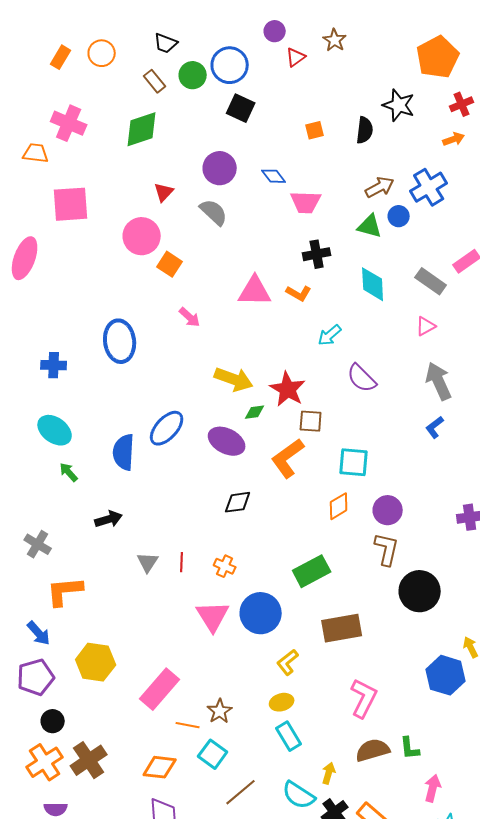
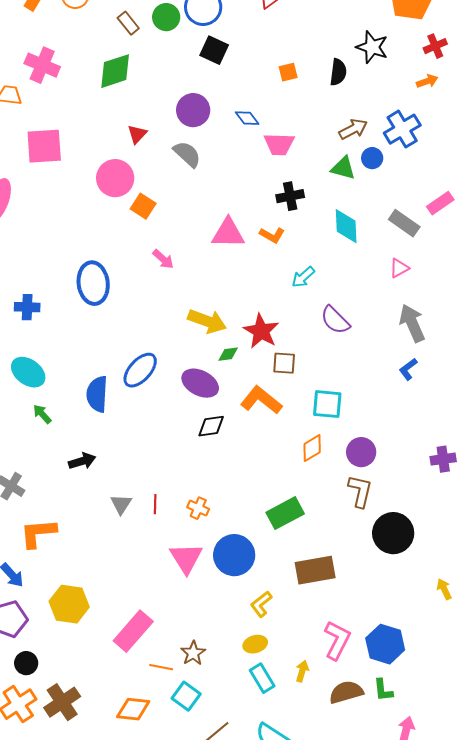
orange L-shape: (288, 458) -> (261, 400), turned 75
black diamond: (238, 502) -> (211, 426), moved
blue hexagon: (446, 675) -> (385, 644), moved
yellow arrow: (329, 773) -> (302, 671), moved

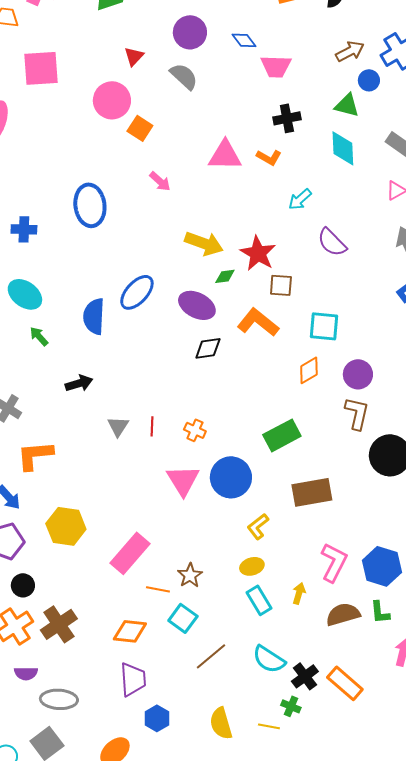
green triangle: (343, 168) -> (347, 105), moved

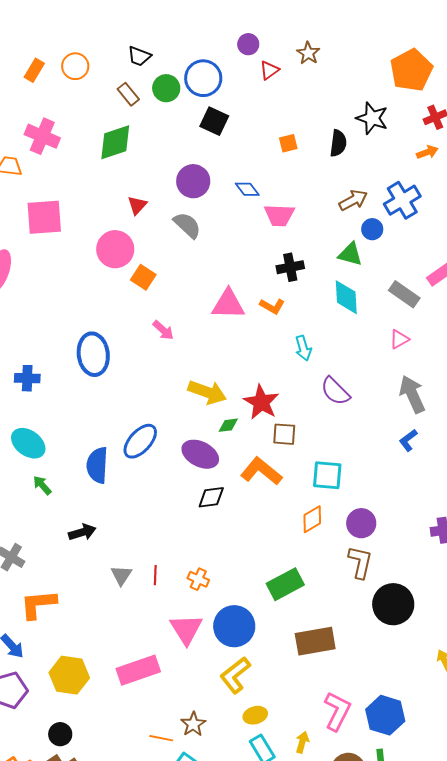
cyan arrow: (300, 199) -> (303, 348), turned -65
yellow L-shape: (258, 526) -> (235, 675), moved, size x1.4
pink rectangle: (130, 553) -> (138, 670), moved, turned 30
black circle: (23, 585) -> (60, 734), moved

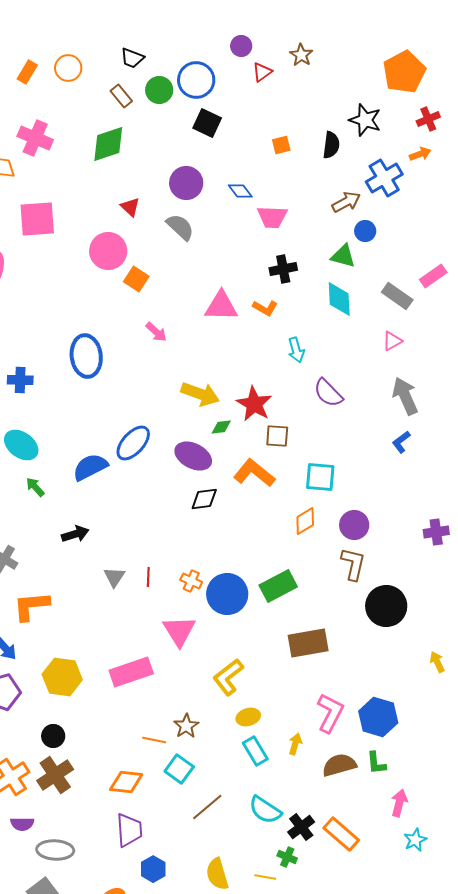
blue cross: (402, 200) -> (384, 178), moved
red triangle: (137, 205) -> (130, 207), turned -30
blue semicircle: (97, 465) -> (90, 467), turned 60
blue circle: (234, 626) -> (227, 594), moved

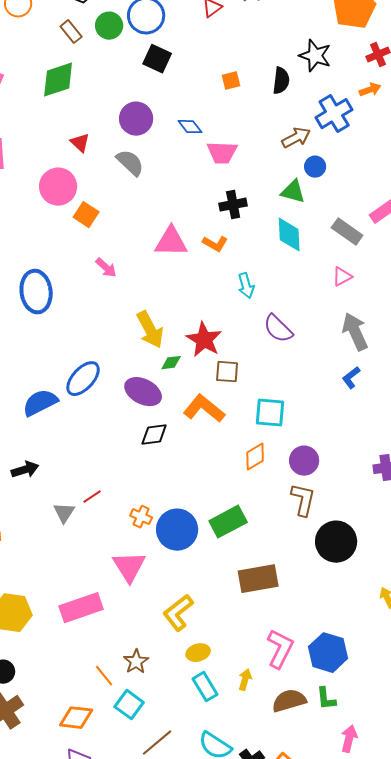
yellow arrow: (200, 394) -> (150, 330), turned 42
red line: (148, 577) -> (92, 497), moved, turned 54
orange line: (154, 740) -> (104, 676), turned 40

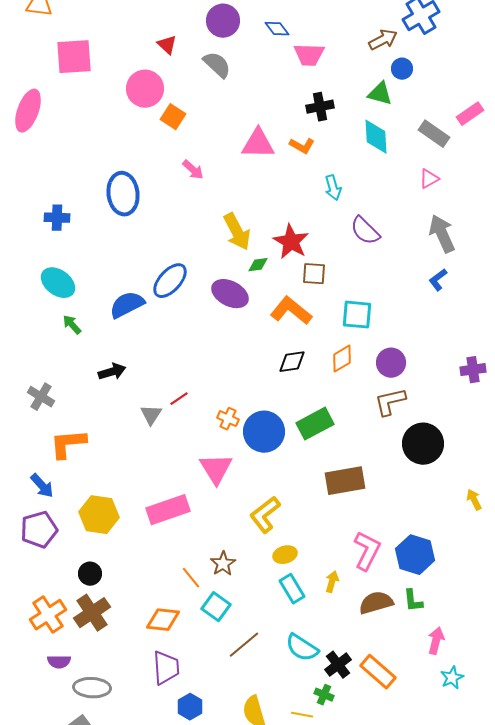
black diamond: (154, 435) -> (292, 362), moved
brown L-shape: (303, 500) -> (390, 402), turned -116

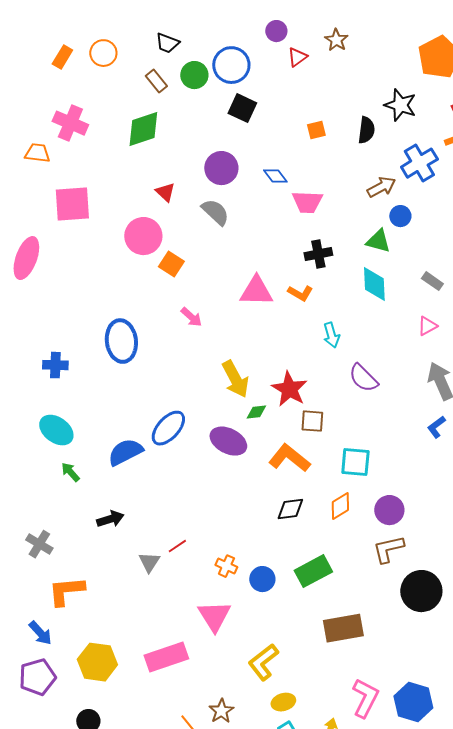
gray rectangle: (434, 134) -> (432, 281), size x0.7
blue circle: (264, 432) -> (262, 579), size x0.6

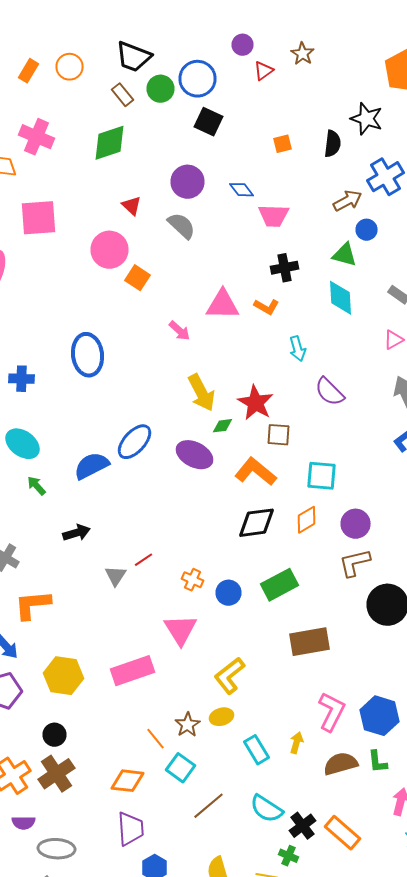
black trapezoid: (167, 43) -> (134, 57), size x1.5
pink arrow: (191, 317) -> (180, 331), moved
black diamond: (290, 509) -> (256, 523), size x1.4
yellow ellipse: (283, 702) -> (222, 717), moved

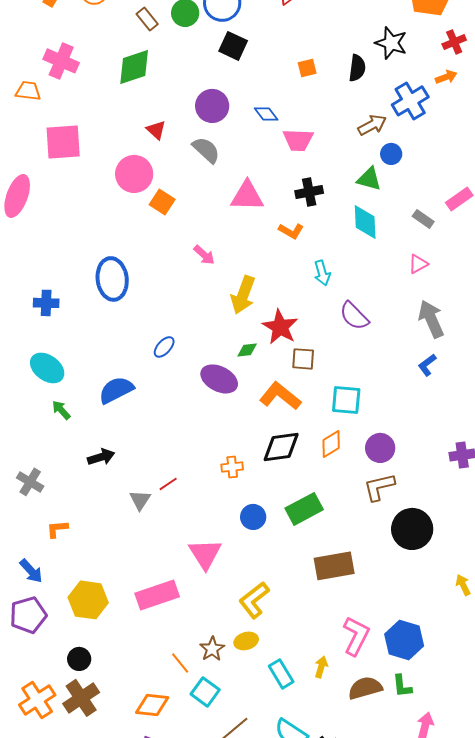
pink triangle: (222, 305) -> (247, 196), moved
yellow arrow: (202, 393) -> (243, 295), moved, turned 48
blue ellipse: (134, 442) -> (164, 347), moved, size x0.6
orange cross: (192, 580) -> (232, 467), moved, turned -30
orange L-shape: (32, 605) -> (57, 529), size x0.6

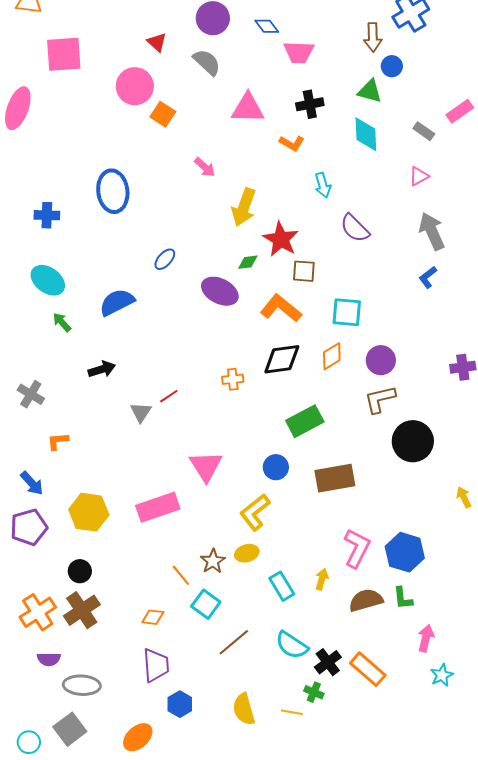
brown arrow: (372, 125) -> (373, 37), turned 116
blue circle: (253, 517) -> (276, 467), moved
orange diamond: (152, 705) -> (153, 617), size x0.7

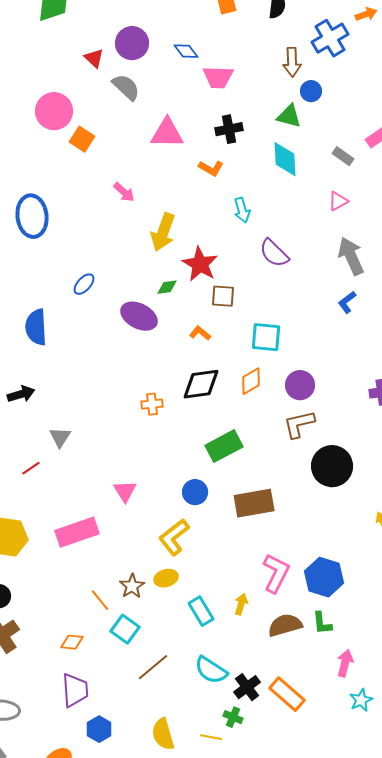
red triangle: (157, 42) -> (94, 58), moved
blue semicircle: (117, 302) -> (36, 327), turned -66
orange L-shape: (281, 308) -> (200, 333), size x0.5
red line: (169, 396) -> (31, 468), moved
pink triangle: (206, 466) -> (125, 491), size x0.7

